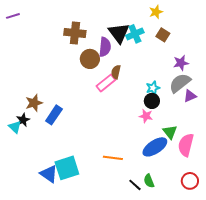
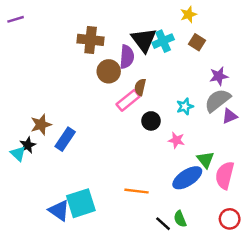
black circle: (152, 101) -> (151, 121), moved

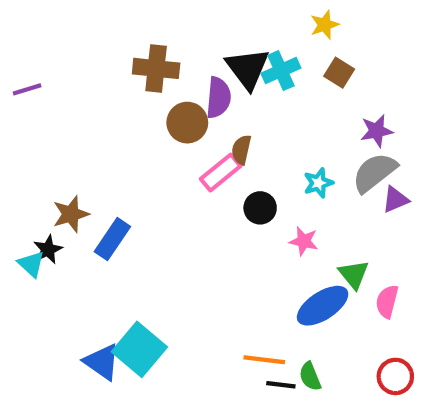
purple line: (16, 19) -> (27, 89), moved
pink semicircle: (225, 175) -> (387, 302), size x0.7
orange line: (136, 191) -> (264, 360), moved
cyan square: (81, 203) -> (139, 349), turned -32
black line: (163, 224) -> (281, 385), turned -35

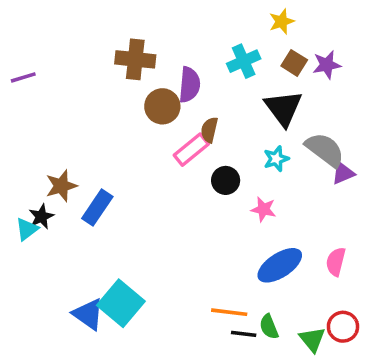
black triangle: (248, 68) -> (283, 108), moved
purple star: (377, 131) -> (327, 65), moved
gray semicircle: (375, 173) -> (325, 150), turned 75
cyan triangle: (31, 264) -> (27, 229), turned 40
green triangle: (354, 274) -> (312, 339), moved

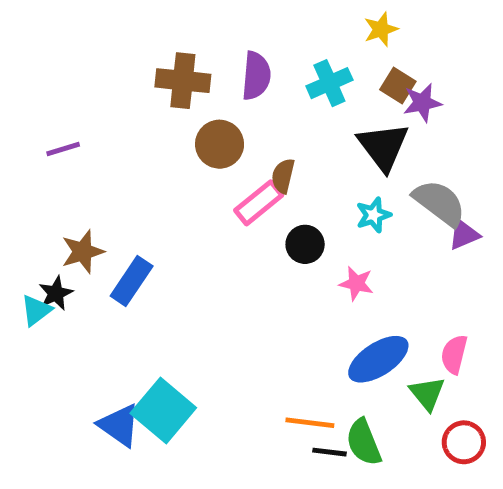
purple star: (327, 65) -> (422, 103), moved
purple line: (23, 77) -> (63, 149), moved
purple semicircle: (189, 85) -> (256, 76), moved
green semicircle: (269, 327) -> (364, 442), size x1.4
green triangle: (312, 339) -> (427, 393), moved

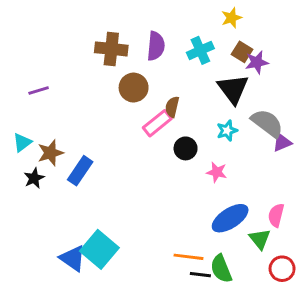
cyan triangle: (36, 310) -> (22, 142), moved

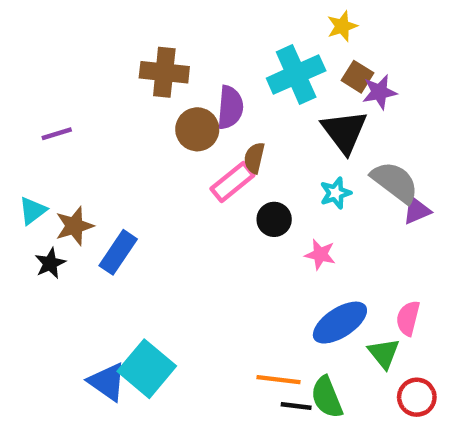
purple semicircle: (156, 46) -> (230, 107), moved
cyan cross: (200, 50) -> (296, 74), size x1.4

